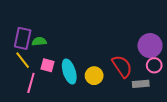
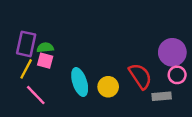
yellow line: (23, 60) -> (26, 69), turned 66
pink square: (47, 65) -> (45, 61), moved
pink line: (31, 83) -> (36, 95), turned -60

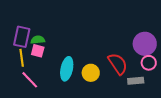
yellow line: (26, 69) -> (22, 58), turned -36
cyan ellipse: (80, 82) -> (67, 69), turned 30

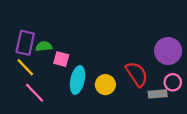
pink square: (38, 51) -> (61, 59), moved
yellow line: (22, 58) -> (25, 67), turned -36
pink circle: (149, 63) -> (173, 82), moved

